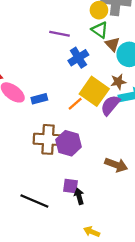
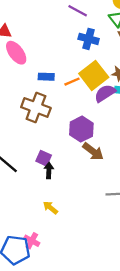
blue cross: (78, 58) -> (89, 39), turned 30
blue rectangle: (39, 99) -> (46, 77), moved
purple hexagon: (68, 143) -> (81, 129), moved

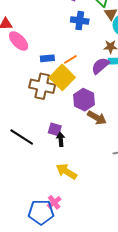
yellow square: (94, 75) -> (62, 77), moved
yellow arrow: (50, 208) -> (66, 171), size x1.5
pink cross: (32, 241) -> (54, 202), turned 32

